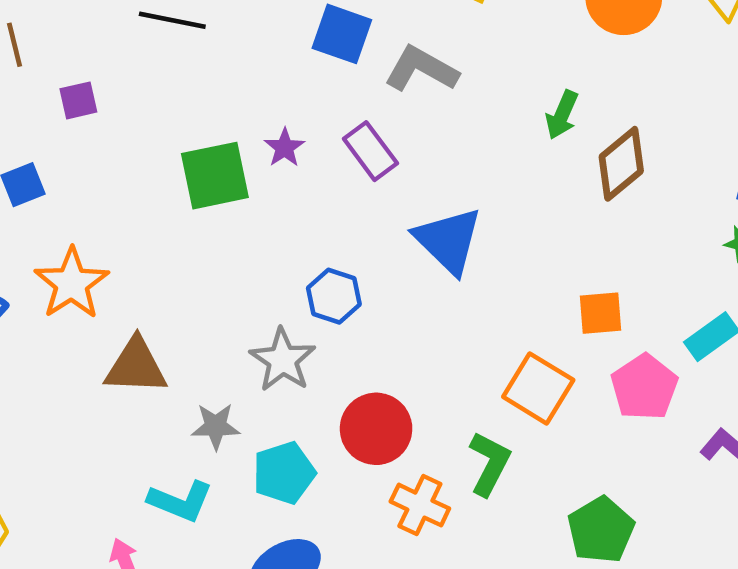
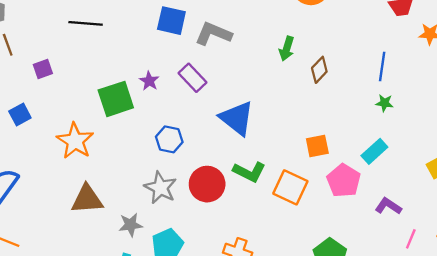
brown diamond: (621, 164) -> (319, 70), size x0.7
orange star: (72, 283) -> (75, 141), moved
blue hexagon: (334, 296) -> (169, 139), moved
red circle: (376, 429) -> (207, 184), moved
green L-shape: (489, 464) -> (249, 172), moved, turned 96

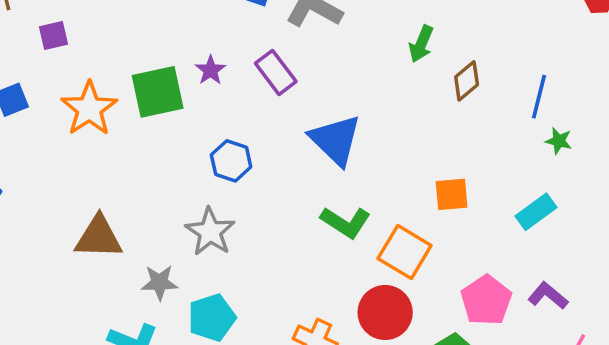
blue line: (382, 66) -> (539, 97), moved
orange star: (75, 141) -> (89, 109), moved
pink pentagon: (344, 181) -> (486, 300), moved
red circle: (207, 184) -> (385, 313), moved

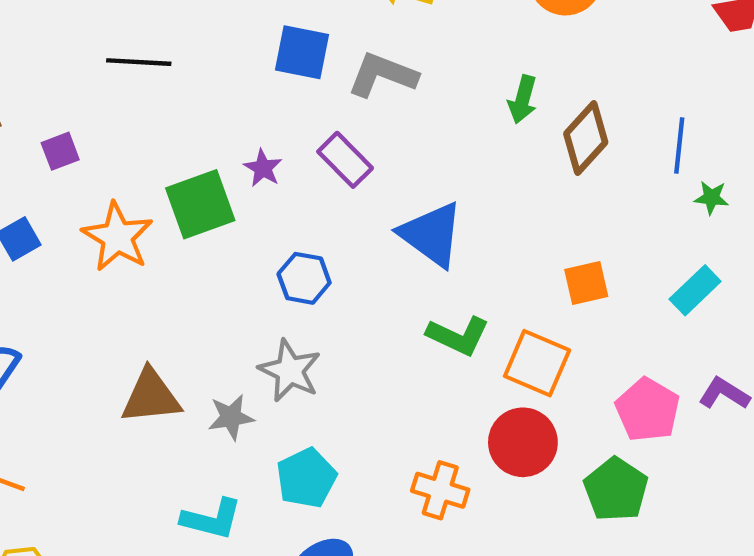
brown diamond: (467, 81) -> (586, 138), size x1.4
gray star: (160, 282) -> (231, 417), moved

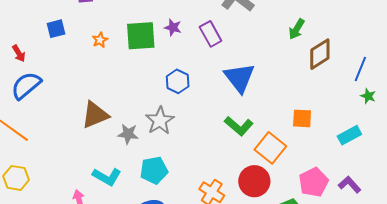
purple star: (263, 168) -> (173, 27), turned -30
orange star: (117, 237) -> (100, 40), size x0.5
brown triangle: (151, 397) -> (95, 115), turned -32

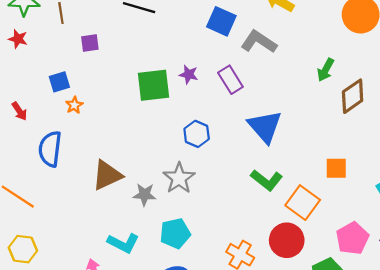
orange star: (100, 40) -> (74, 105), moved
blue semicircle: (26, 86) -> (50, 149), moved, turned -40

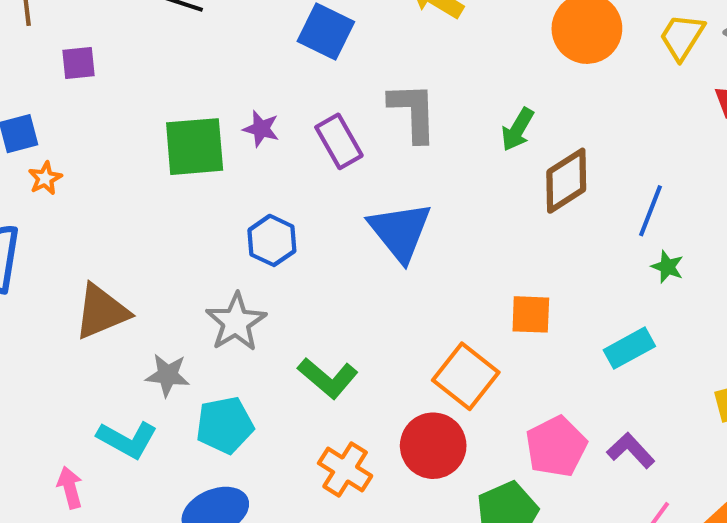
gray L-shape: (259, 42) -> (413, 112), moved, turned 52
green L-shape: (267, 180) -> (328, 378), moved
gray star: (145, 195) -> (168, 375), moved

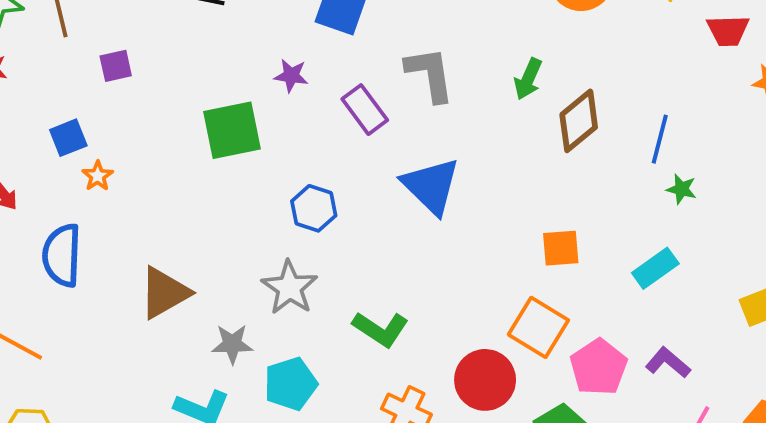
purple star: (261, 129) -> (291, 76), moved
orange square: (466, 376) -> (538, 327), moved

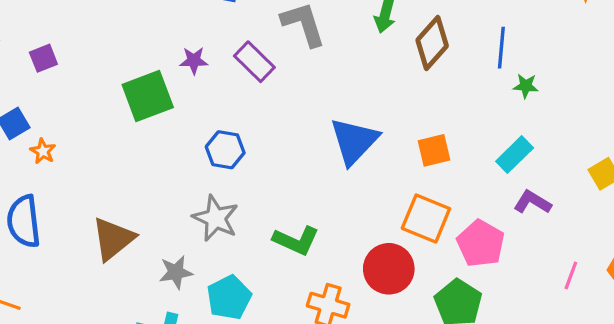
purple star: (291, 76) -> (194, 61), moved
blue triangle: (431, 186) -> (354, 141), moved, turned 38
purple L-shape: (668, 363) -> (532, 202), moved

